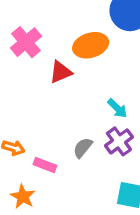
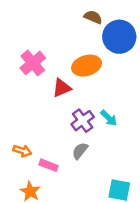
purple cross: (119, 141) -> (83, 121), moved

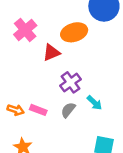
cyan arrow: (109, 118) -> (94, 103), moved
pink rectangle: (49, 165) -> (38, 110), moved

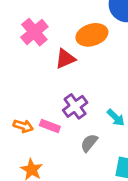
purple cross: (71, 82) -> (75, 106), moved
gray semicircle: (68, 110) -> (89, 143), moved

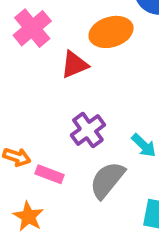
pink rectangle: (50, 126) -> (49, 174), moved
gray semicircle: (89, 143) -> (107, 180), size x1.5

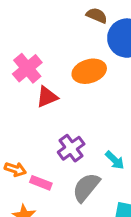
red triangle: (74, 65) -> (47, 97), moved

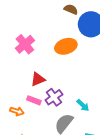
red triangle: (47, 97) -> (38, 79), moved
pink rectangle: (41, 183) -> (34, 100), moved

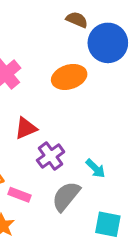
pink rectangle: (34, 100) -> (20, 195), moved

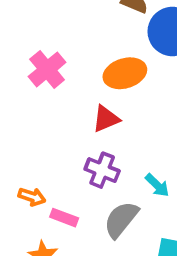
red triangle: (26, 128) -> (106, 119), moved
purple cross: (51, 156) -> (102, 170), turned -32

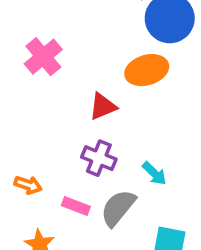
orange ellipse: (125, 73) -> (147, 70), moved
pink rectangle: (64, 218) -> (76, 206), moved

